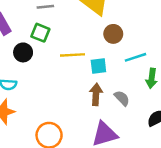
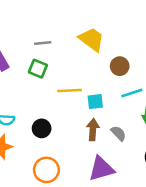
brown circle: (113, 34) -> (120, 66), moved
black circle: (23, 52) -> (42, 128), moved

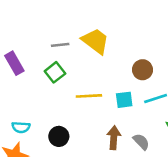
yellow trapezoid: (92, 39) -> (95, 41), moved
green square: (38, 69) -> (55, 72), turned 30
cyan square: (95, 102) -> (124, 100), moved

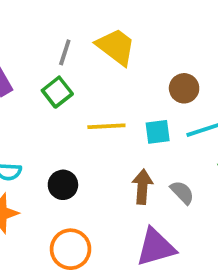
gray line: (60, 45) -> (65, 52), turned -66

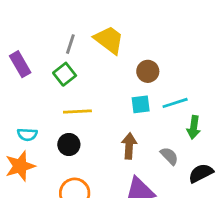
brown circle: (184, 88) -> (148, 71), moved
yellow line: (106, 126) -> (77, 111), moved
gray semicircle: (182, 192) -> (169, 156), moved

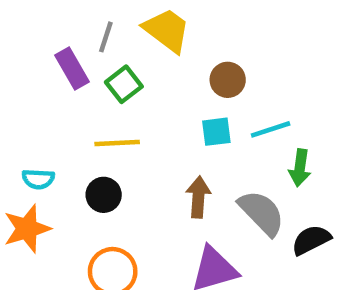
purple rectangle: (20, 64) -> (72, 69), moved
green square: (65, 74) -> (124, 84), moved
gray semicircle: (169, 156) -> (261, 213), size x1.6

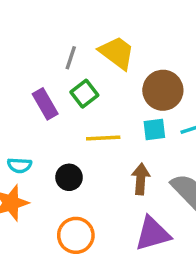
purple rectangle: (72, 69) -> (45, 104), moved
brown circle: (228, 80) -> (163, 90), size x1.5
yellow line: (117, 143) -> (103, 138), moved

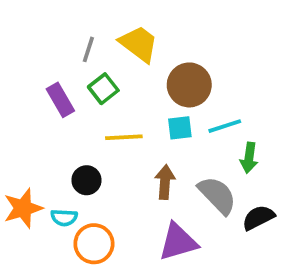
cyan semicircle: (20, 165) -> (64, 218), moved

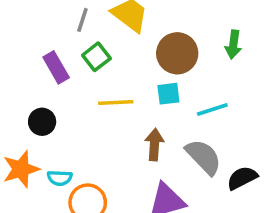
cyan line: (225, 126) -> (212, 109), moved
green arrow: (249, 158) -> (233, 45), moved
black circle: (86, 180) -> (42, 122), moved

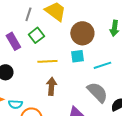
brown arrow: (154, 145) -> (51, 86), moved

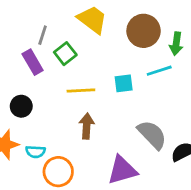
gray line: (28, 14) -> (43, 35), moved
brown circle: (82, 33) -> (144, 31), moved
cyan line: (102, 65) -> (159, 71), moved

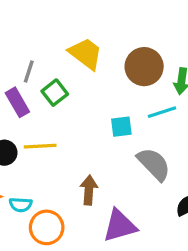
yellow line: (81, 91) -> (40, 146), moved
brown arrow: (87, 126) -> (89, 190), moved
gray semicircle: (152, 135) -> (154, 164), moved

